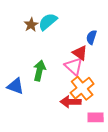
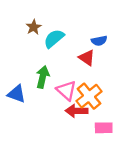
cyan semicircle: (48, 22) -> (54, 38), moved
blue semicircle: (91, 37) -> (99, 41), turned -120
pink triangle: (74, 66) -> (66, 90), moved

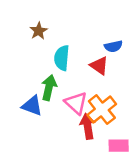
cyan semicircle: (54, 38) -> (62, 58), moved, turned -45
blue triangle: (17, 94) -> (32, 106), moved
red arrow: (77, 111) -> (88, 126), turned 80

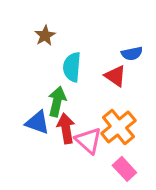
pink triangle: (76, 103) -> (88, 140), moved
red arrow: (88, 126) -> (66, 128), moved
pink rectangle: (119, 146) -> (124, 169), moved, turned 48

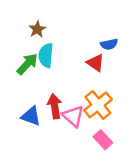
cyan semicircle: (72, 67) -> (46, 55), moved
green arrow: (57, 102) -> (27, 64), moved, turned 30
blue triangle: (37, 122) -> (31, 116), moved

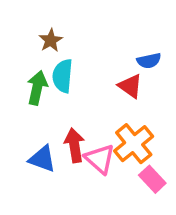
green arrow: (27, 64) -> (37, 88), turned -30
pink rectangle: (103, 140) -> (152, 179), moved

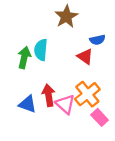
brown star: (51, 40) -> (66, 17), moved, size x1.5

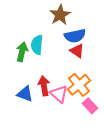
blue semicircle: (97, 40) -> (75, 36), moved, size x1.5

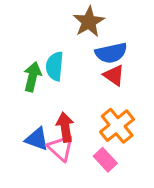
pink triangle: (59, 94) -> (61, 148), moved
pink rectangle: (90, 106) -> (105, 160), moved

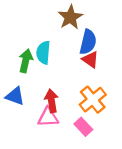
blue semicircle: (111, 53) -> (88, 42), turned -65
blue triangle: (37, 139) -> (15, 96), moved
pink triangle: (61, 148) -> (48, 117), turned -45

